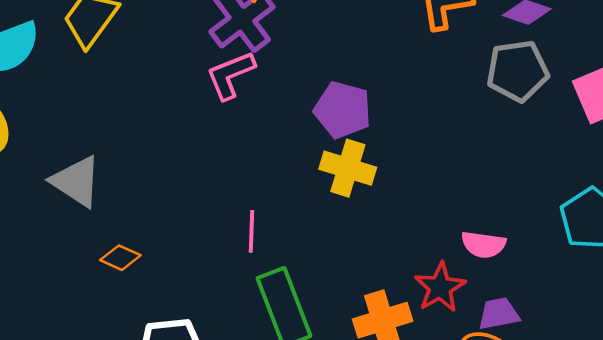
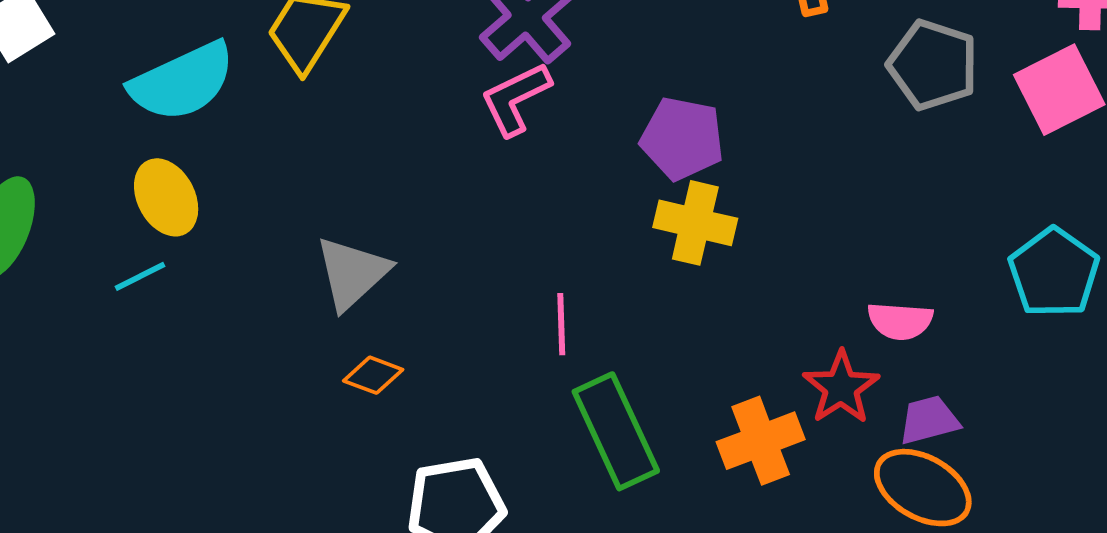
gray pentagon: (518, 71) -> (933, 65), turned 30
gray triangle: (76, 181) -> (352, 273), moved, turned 48

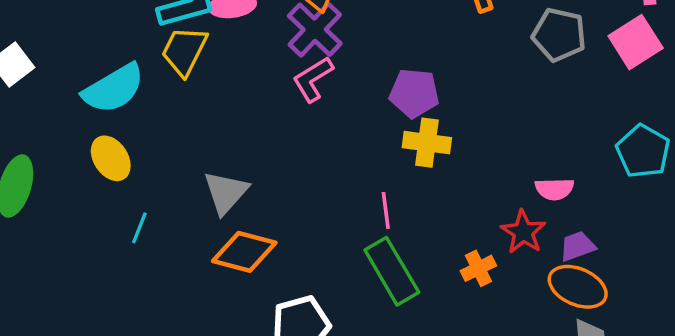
cyan line: (140, 276) -> (139, 228), moved, turned -36
pink line: (561, 324) -> (386, 210), moved
orange diamond: (373, 375) -> (244, 252), size x1.8
orange cross: (761, 441) -> (478, 268), size x0.7

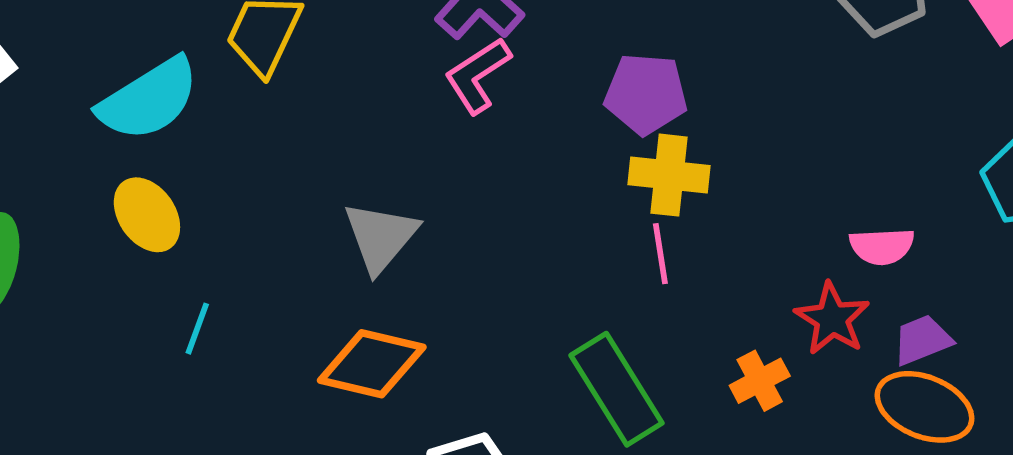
gray triangle: (226, 192) -> (381, 237), moved
pink line: (386, 210) -> (660, 254), moved

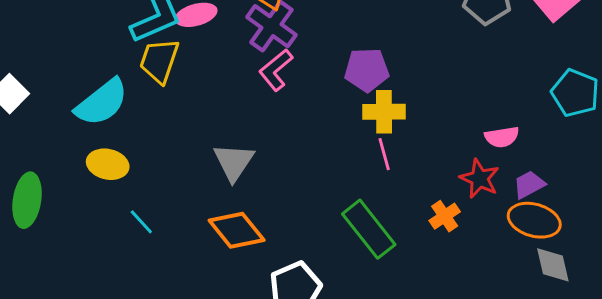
yellow ellipse: (147, 215) -> (108, 164), turned -36
cyan line: (197, 329) -> (141, 222), turned -56
orange diamond: (372, 364) -> (237, 230), turned 44

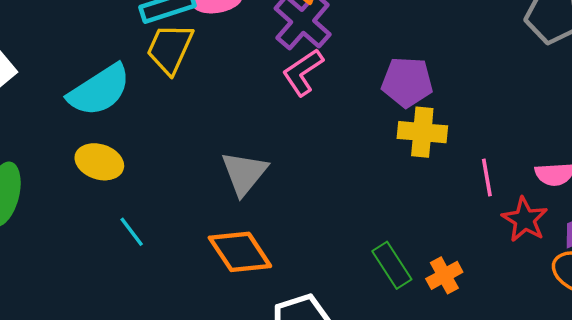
pink line: (384, 154) -> (487, 177), moved
orange cross: (445, 216) -> (444, 275), moved
green rectangle: (369, 229) -> (392, 265), size x0.7

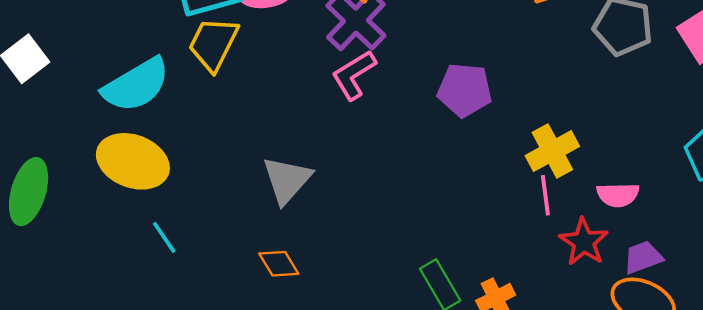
yellow cross: (422, 132) -> (552, 151), moved, turned -36
yellow ellipse: (99, 162) -> (133, 161), size x1.4
orange diamond: (240, 252) -> (279, 264), size x0.6

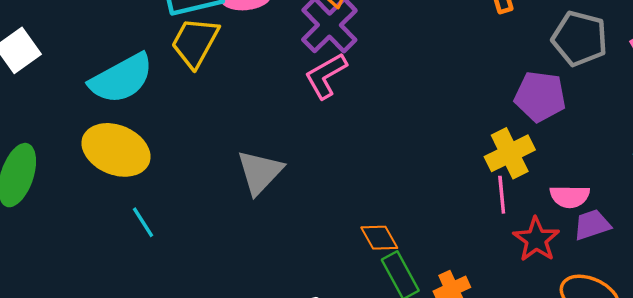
purple pentagon: (465, 90) -> (540, 96), moved
purple trapezoid: (643, 257) -> (592, 225), moved
orange diamond: (279, 264) -> (379, 238), moved

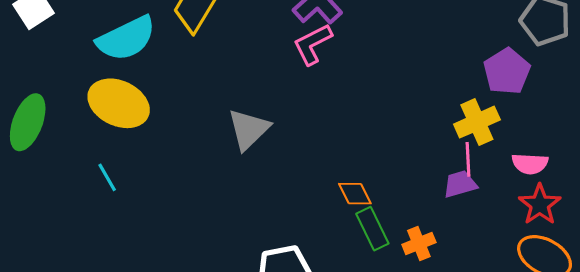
purple pentagon: (540, 96) -> (507, 71), turned 30
cyan line: (143, 222) -> (107, 177), moved
purple trapezoid: (592, 225) -> (460, 184), moved
red star: (536, 239) -> (540, 204), moved

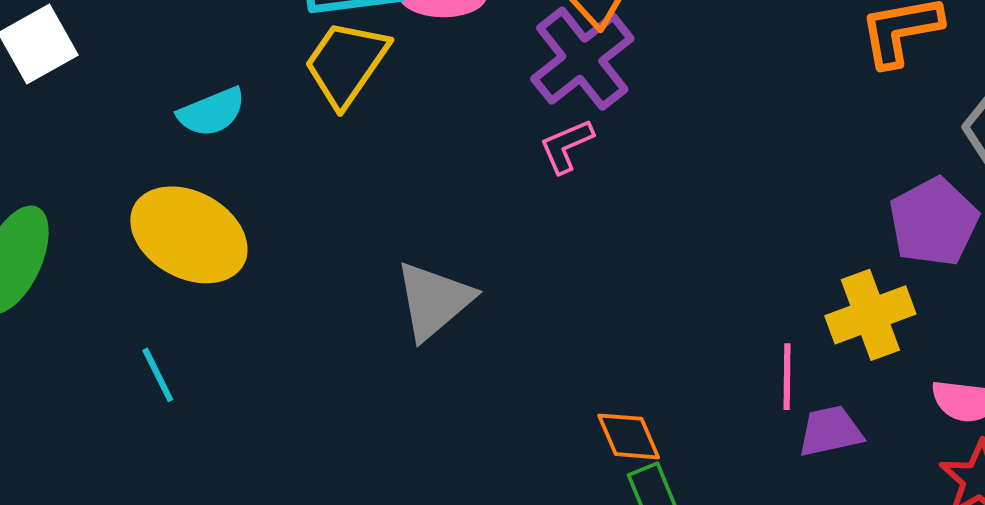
cyan semicircle: (126, 38) -> (212, 112), size x0.6
pink L-shape: (313, 44) -> (566, 146), size x0.7
pink line: (468, 159) -> (787, 377), moved

